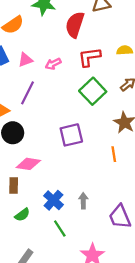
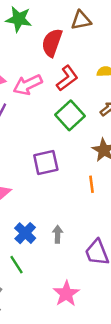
red L-shape: (89, 57) -> (67, 78), turned 150
pink arrow: (53, 64) -> (28, 85), size x1.6
green line: (60, 228) -> (16, 265), moved

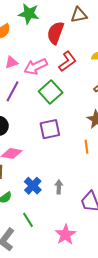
green square: (70, 115) -> (51, 92), moved
green line: (16, 265) -> (28, 220), moved

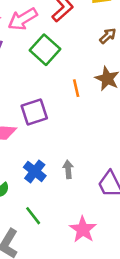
purple square: (50, 129) -> (34, 112), moved
orange line: (86, 147) -> (76, 88), moved

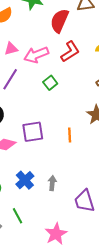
green square: (45, 50) -> (50, 83), size x0.6
orange line: (76, 88) -> (70, 135), moved

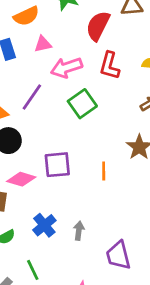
pink triangle: (11, 49) -> (43, 44), moved
red L-shape: (70, 52) -> (110, 66), turned 135
green square: (50, 83) -> (82, 104), size x1.5

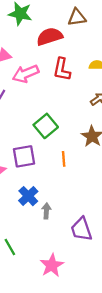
red semicircle: (98, 26) -> (50, 36), turned 50
green square: (82, 104) -> (46, 126), moved
blue cross: (44, 225) -> (28, 196), moved

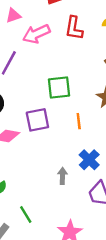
green square: (46, 126) -> (59, 87), turned 35
blue cross: (28, 196) -> (89, 160), moved

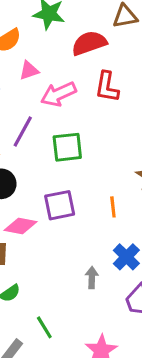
green square: (59, 87) -> (67, 147), moved

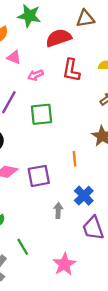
pink triangle: (29, 70) -> (14, 57), turned 40
pink arrow: (58, 94) -> (35, 75), size x0.6
purple square: (60, 205) -> (39, 176), moved

